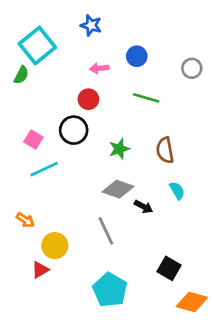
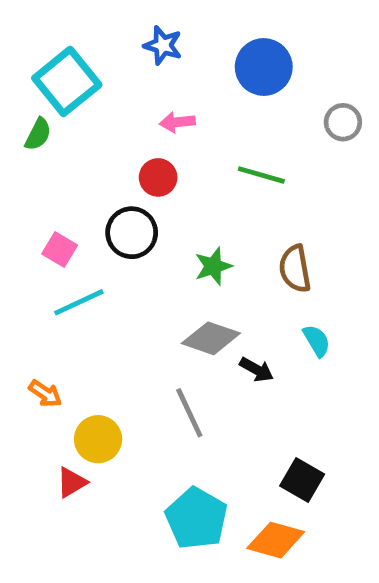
blue circle: (137, 56) -> (264, 67), moved, size x1.5
orange diamond: (192, 302) -> (276, 540), moved

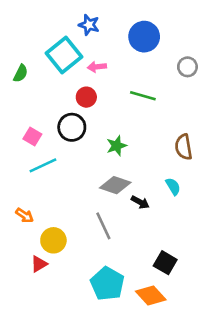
cyan square: (67, 81) -> (64, 55), moved
brown semicircle: (295, 269) -> (184, 147), moved
orange diamond: (276, 540) -> (151, 296), turned 32

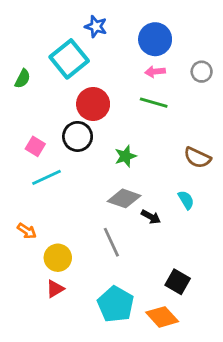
pink arrow: (97, 67) -> (155, 72), moved
red circle: (86, 97) -> (93, 104), size x1.5
brown semicircle: (184, 147) -> (197, 158), turned -55
red triangle: (39, 264) -> (55, 289), moved

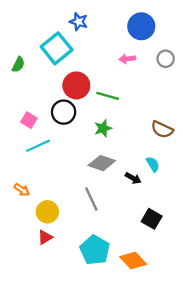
blue circle: (155, 39) -> (141, 26), moved
green line: (154, 103) -> (108, 96), moved
black arrow: (151, 217) -> (133, 178), moved
black square: (178, 282) -> (152, 219), moved

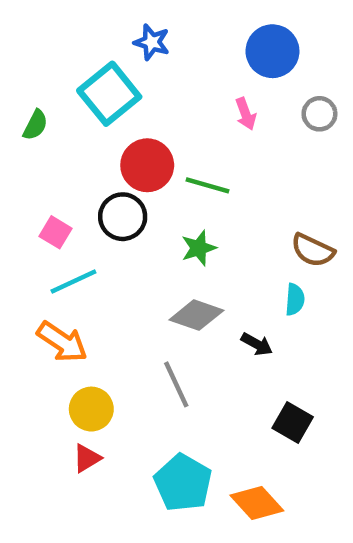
pink arrow: (127, 59) -> (246, 114), turned -105
cyan semicircle: (153, 164) -> (295, 299), moved, turned 35
orange arrow: (22, 190) -> (62, 342), moved, size x1.6

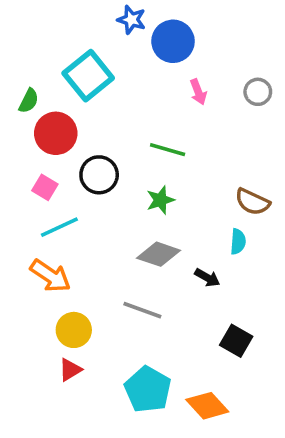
blue star: (152, 42) -> (132, 20), moved
blue circle: (272, 51) -> (173, 41), moved
red circle: (147, 165) -> (56, 133), moved
gray line: (176, 384) -> (142, 310), turned -45

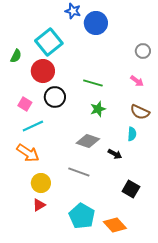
pink arrow: (198, 92) -> (137, 81), moved, turned -32
red circle: (56, 133) -> (43, 71), moved
green star: (160, 200) -> (98, 109), moved

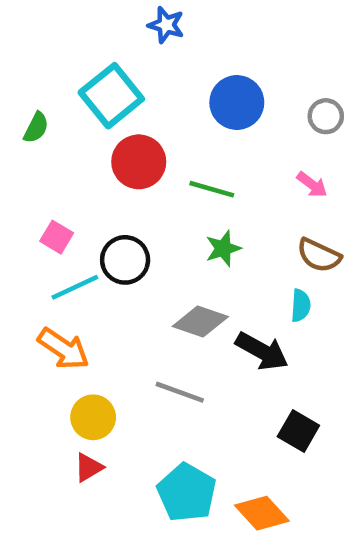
blue circle: (96, 23) -> (237, 103), moved
red circle: (43, 71) -> (139, 162), moved
black circle: (55, 97) -> (125, 260), moved
black arrow: (115, 154) -> (262, 351), size x1.6

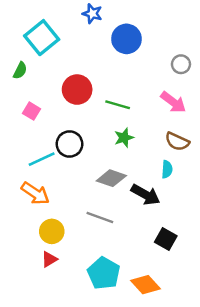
cyan square: (111, 96) -> (42, 38), moved
blue circle: (237, 103) -> (126, 39), moved
pink arrow: (312, 185) -> (173, 102), size x1.5
pink square: (57, 237) -> (31, 111), moved

